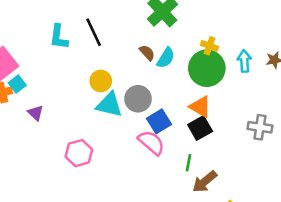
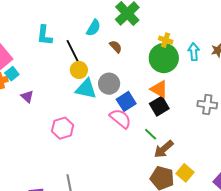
black line: (94, 32) -> (73, 51), moved
cyan semicircle: (166, 58) -> (93, 28), moved
green line: (189, 163) -> (151, 134), turned -56

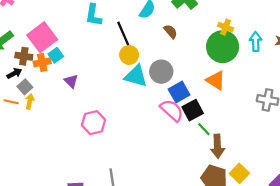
black square: (159, 106) -> (193, 110), moved
pink hexagon: (63, 128) -> (93, 123), moved
brown arrow: (164, 149) -> (217, 146), turned -55

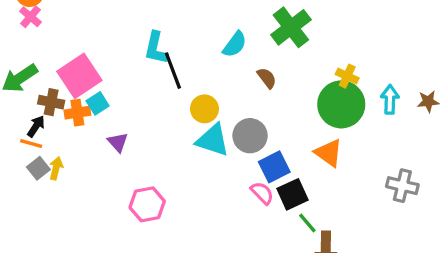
black line: (123, 34) -> (173, 71), moved
black arrow: (14, 73) -> (36, 126), turned -32
gray square: (25, 87) -> (38, 168), moved
orange line: (11, 102) -> (31, 143), moved
pink semicircle: (172, 110) -> (262, 193), size x0.7

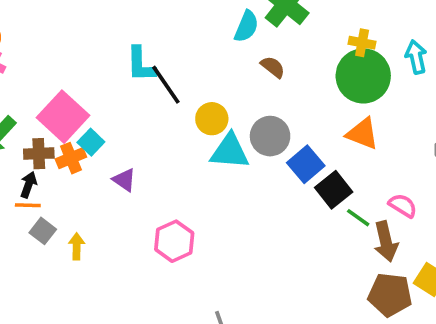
cyan semicircle: (235, 44) -> (246, 26), moved
yellow arrow: (56, 168) -> (77, 246), moved
pink semicircle: (262, 193) -> (403, 206), moved

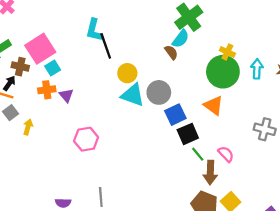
cyan semicircle: (246, 26) -> (181, 39), moved
orange cross: (71, 158) -> (47, 90), moved

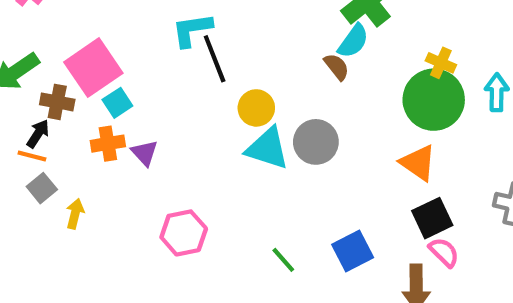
cyan L-shape: (94, 30) -> (192, 30), turned 70
blue square: (175, 115) -> (353, 251), moved
black square: (188, 134) -> (432, 218), moved
green line: (198, 154) -> (283, 260), moved

